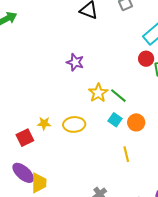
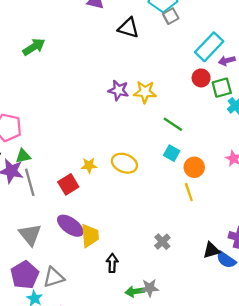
yellow star: (98, 93) -> (145, 92), moved, turned -30
orange circle: (136, 122) -> (194, 167), moved
yellow ellipse: (74, 124) -> (124, 163), turned 30

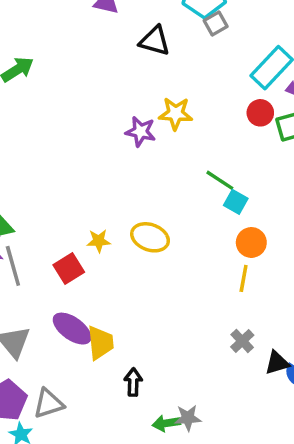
yellow star: (145, 92) -> (176, 113), moved
cyan square: (172, 153) -> (236, 202), moved
yellow line: (189, 192) -> (244, 278), turned 30
gray cross: (162, 242) -> (242, 341), moved

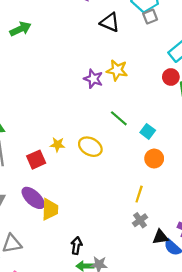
green line: (220, 180) -> (119, 118), moved
yellow line: (244, 278) -> (139, 194), moved
black arrow: (133, 382) -> (76, 246), moved

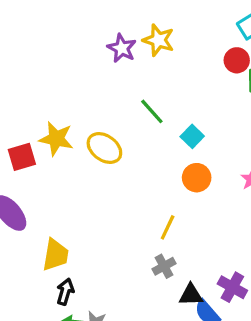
yellow star: (57, 145) -> (56, 139), size x1.5
yellow trapezoid: (50, 209) -> (55, 255), moved

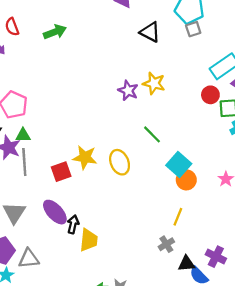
cyan square: (192, 136) -> (179, 164), moved, size x1.5
yellow ellipse: (104, 148) -> (120, 162), turned 35
yellow line: (168, 227) -> (178, 217), moved
black arrow: (65, 292) -> (73, 224), moved

